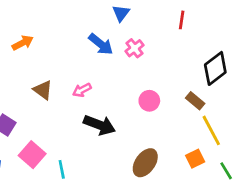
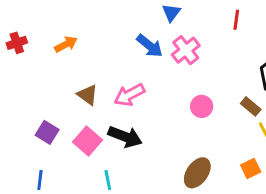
pink cross: (134, 48) -> (186, 50), size x1.4
pink arrow: (82, 90) -> (129, 95), size x1.5
black arrow: (99, 125) -> (125, 137), moved
pink square: (32, 155) -> (88, 141), moved

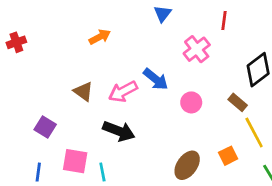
orange arrow: (66, 44) -> (100, 37), moved
blue arrow: (150, 46) -> (156, 79), moved
pink cross: (186, 50) -> (197, 49), moved
pink square: (88, 141) -> (75, 161), moved, turned -32
orange square: (251, 168) -> (228, 156), moved

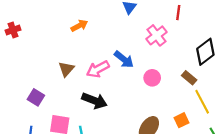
brown triangle: (83, 91) -> (66, 69), turned 35

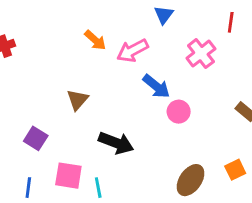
orange arrow: (79, 26) -> (95, 40), turned 70
pink arrow: (98, 69) -> (132, 51), moved
pink circle: (152, 78) -> (179, 112), moved

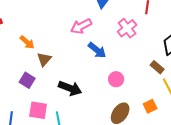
orange arrow: (95, 40) -> (27, 42), moved
pink circle: (179, 112) -> (116, 79), moved
purple square: (36, 138) -> (27, 80), moved

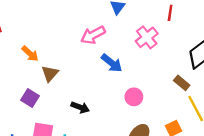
black arrow: (70, 88) -> (80, 107), size x0.7

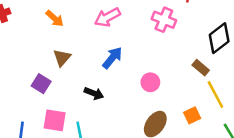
pink cross: (147, 37) -> (164, 20), turned -30
orange arrow: (30, 54) -> (55, 18), moved
blue arrow: (112, 63) -> (112, 58), moved, turned -90

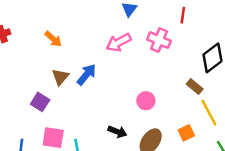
pink arrow: (107, 17) -> (119, 42), moved
blue arrow: (112, 58) -> (86, 75), moved
black arrow: (94, 93) -> (117, 132), moved

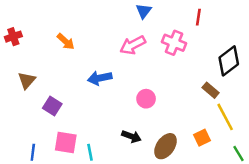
blue arrow: (86, 75) -> (100, 78), turned -140
brown triangle: (60, 77) -> (27, 80), moved
pink circle: (146, 101) -> (146, 99), moved

